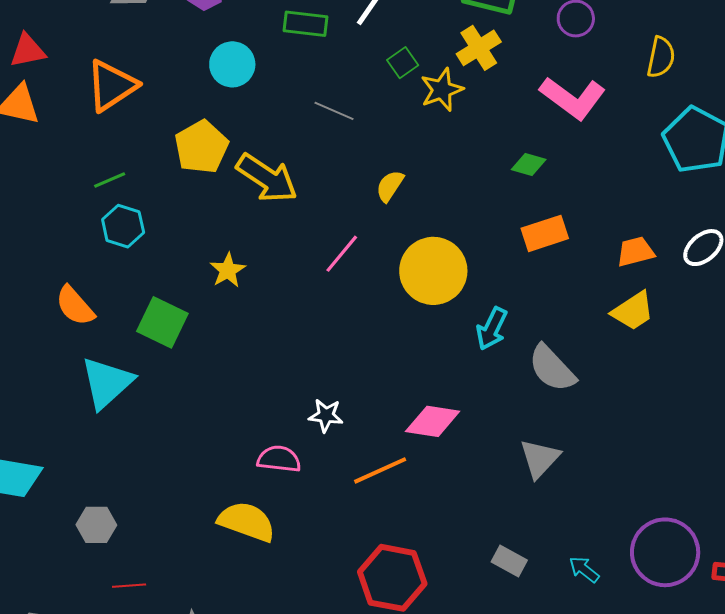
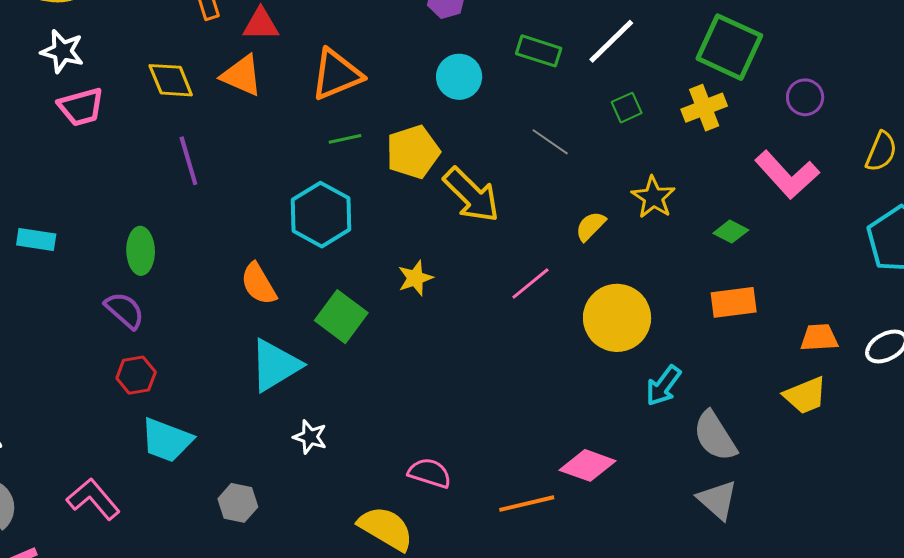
yellow star: (442, 90) -> (653, 197), moved, turned -30
green line: (110, 180) -> (345, 139), moved
cyan hexagon: (123, 226) -> (321, 215), size x1.5
white star: (326, 415) -> (310, 437), moved
gray triangle: (540, 458) -> (717, 500), moved, turned -42

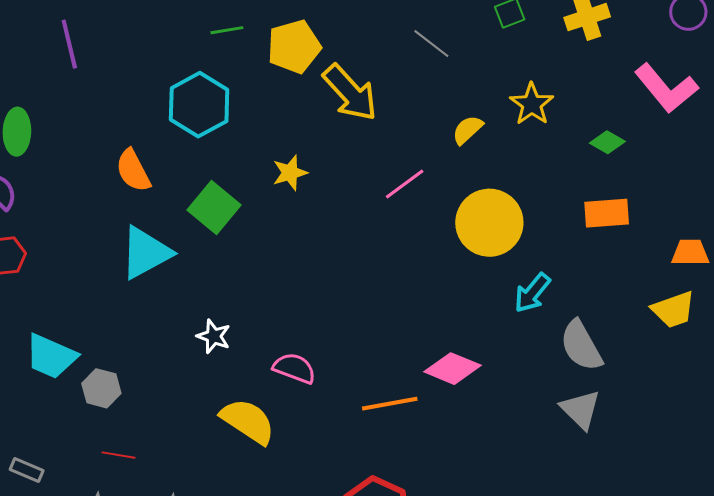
white star: (310, 437) -> (214, 336), moved
cyan trapezoid: (167, 440) -> (51, 356), moved

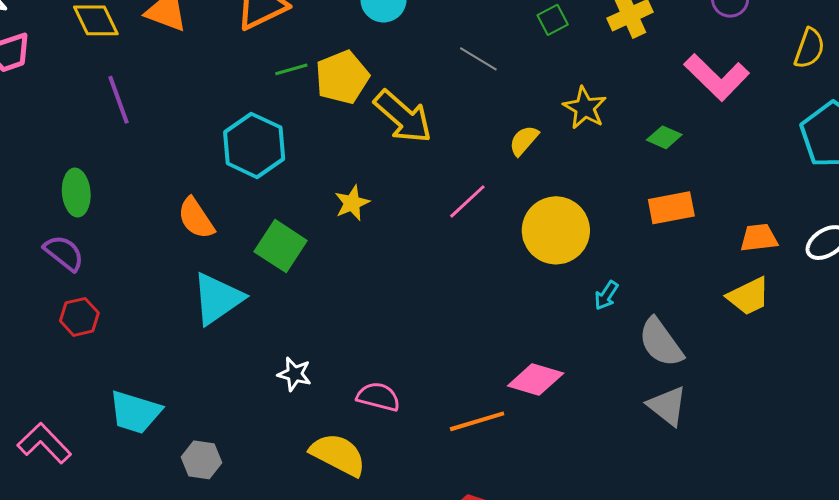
green line: (227, 30) -> (291, 69), moved
cyan arrow: (532, 293) -> (606, 295), size x0.7
gray hexagon: (101, 388) -> (201, 460), moved

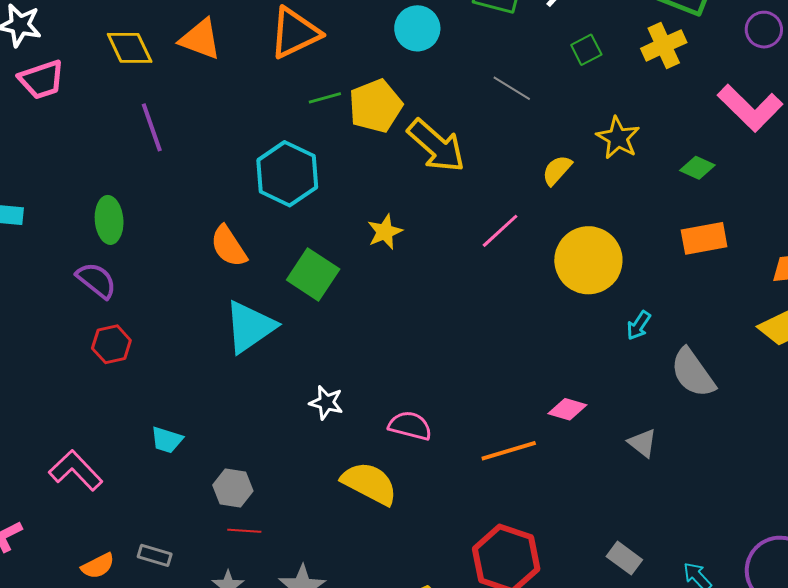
pink diamond: (536, 379) -> (567, 409), size x0.7
gray triangle: (667, 406) -> (642, 443), moved, size x0.7
cyan trapezoid: (135, 412) -> (167, 440), size x0.6

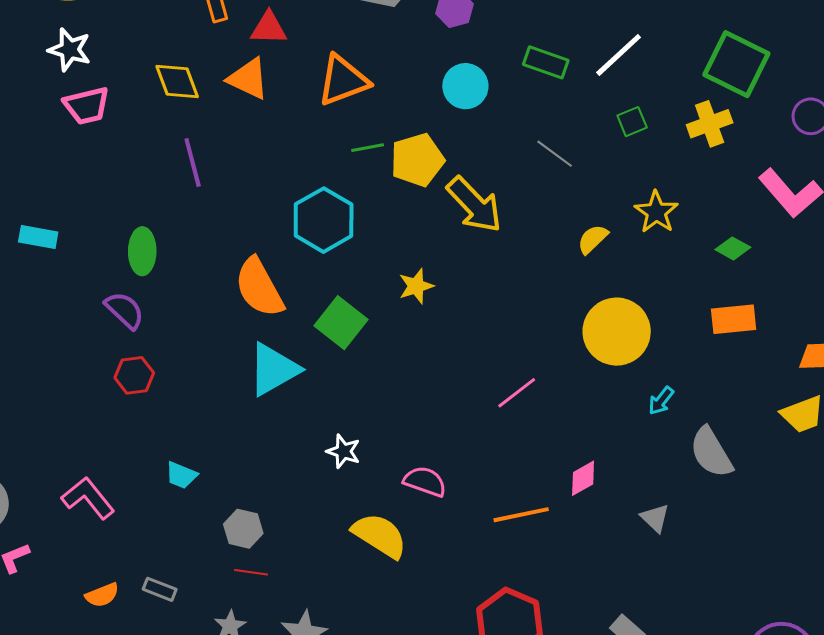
pink line: (500, 231) -> (517, 393), moved
orange semicircle: (229, 246) -> (259, 287), size x1.4
pink diamond: (567, 409) -> (583, 478), turned -51

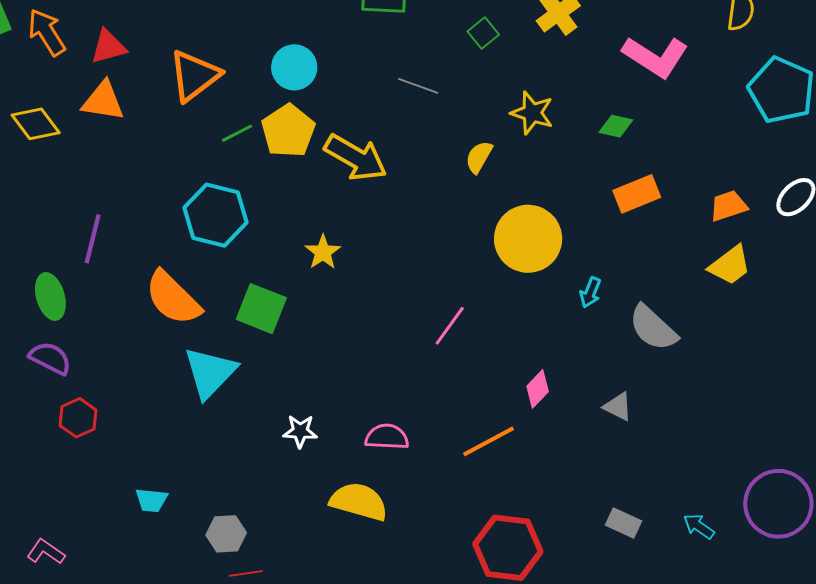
cyan circle: (465, 86) -> (294, 67), moved
purple line: (193, 163) -> (93, 239), moved, turned 45
pink L-shape: (88, 498) -> (46, 552), moved, size x0.7

